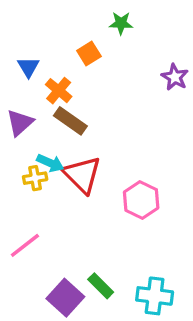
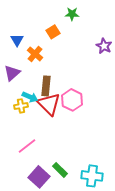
brown rectangle: (70, 121) -> (46, 86), moved, turned 60
pink hexagon: (141, 200) -> (72, 100), moved
pink line: (25, 245) -> (27, 146), moved

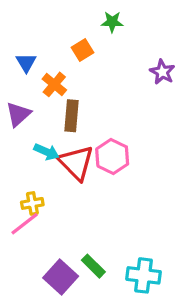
brown rectangle: (46, 86) -> (71, 116), moved
yellow cross: (21, 106) -> (32, 203), moved
pink line: (27, 146) -> (25, 224), moved

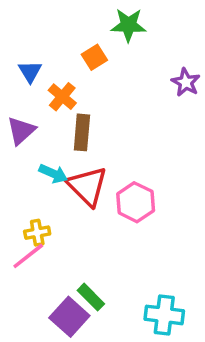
green star: (112, 22) -> (128, 25), size x1.4
pink hexagon: (112, 156) -> (136, 202), moved
green rectangle: (93, 266) -> (91, 297), moved

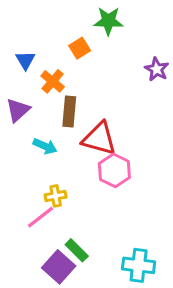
red triangle: (87, 186) -> (99, 139), moved, turned -30
yellow cross: (37, 233) -> (56, 196), moved
pink line: (28, 256) -> (40, 217), moved

